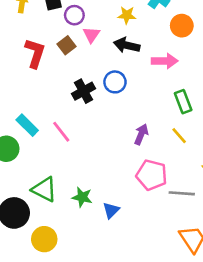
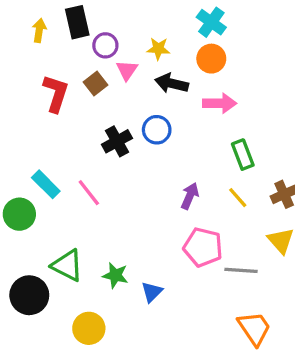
yellow star: (127, 15) -> (158, 49), moved
orange circle: (182, 26) -> (211, 59), moved
yellow circle: (44, 239) -> (89, 328), moved

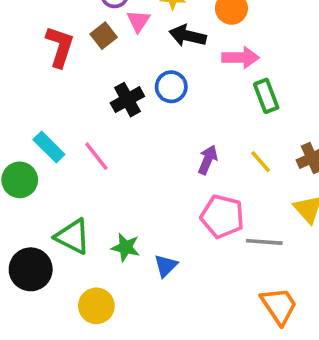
green rectangle: (243, 155) -> (266, 96), moved

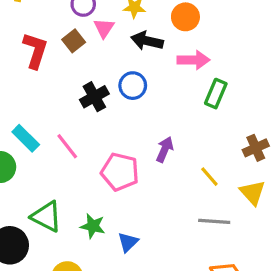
green rectangle: (266, 96) -> (216, 94), turned 44
yellow line: (261, 162) -> (209, 177), moved
pink pentagon: (222, 216) -> (120, 172), moved

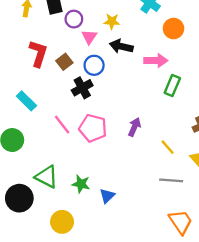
orange circle: (185, 17) -> (174, 29), moved
brown square: (74, 41) -> (64, 62), moved
blue circle: (133, 86) -> (94, 65), moved
cyan rectangle: (26, 138) -> (26, 101), moved
pink pentagon: (120, 172) -> (93, 128), moved

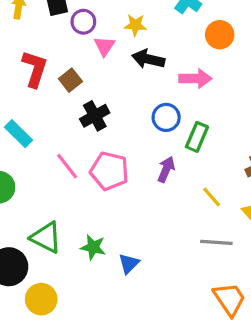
blue circle: (94, 65) -> (166, 117), moved
green rectangle: (172, 85) -> (197, 137), moved
yellow circle: (62, 222) -> (41, 299), moved

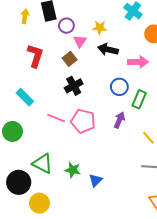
brown square: (70, 80) -> (70, 59), moved
pink line: (67, 166) -> (56, 118), turned -30

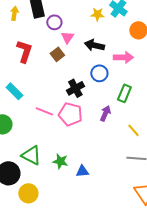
yellow star: (100, 28) -> (97, 14), moved
black cross: (74, 86) -> (75, 88), moved
blue circle: (119, 87) -> (99, 73), moved
blue triangle: (96, 180) -> (82, 171), turned 40

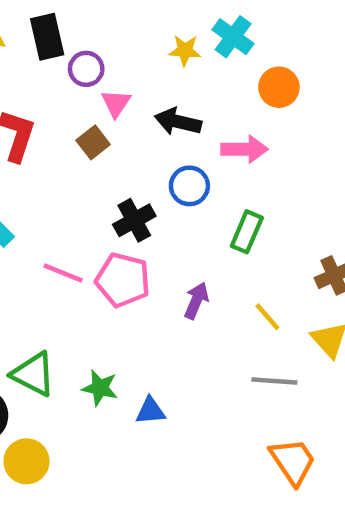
purple arrow: (105, 113) -> (196, 301), moved

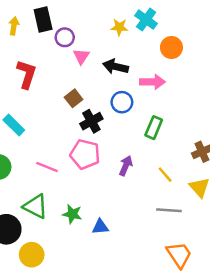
brown square: (93, 142) -> (74, 98), moved
pink line: (63, 273) -> (47, 167), moved

